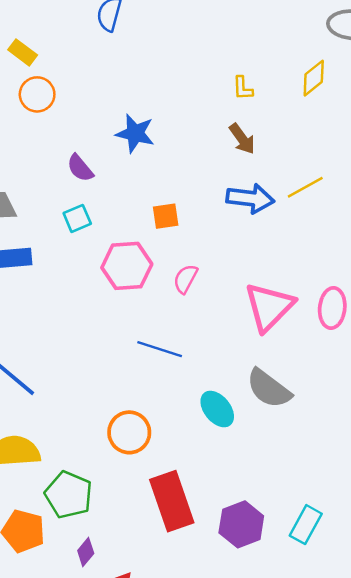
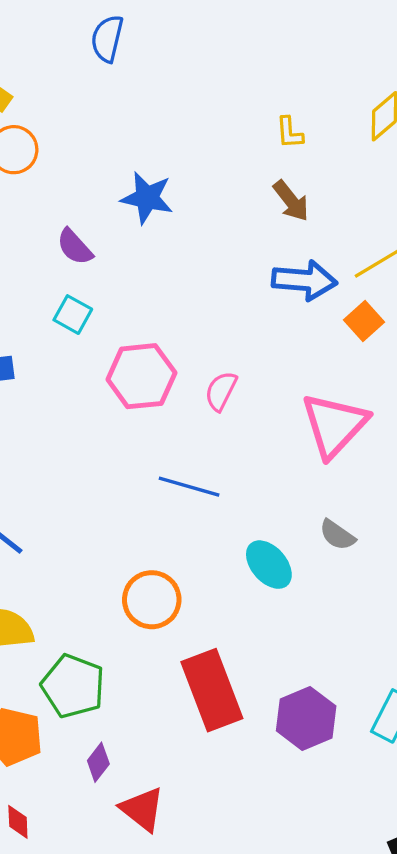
orange square: (166, 216) -> (364, 321), moved, turned -32
cyan square: (77, 218) -> (73, 315), turned -36
gray semicircle: (269, 389) -> (337, 535), size x0.6

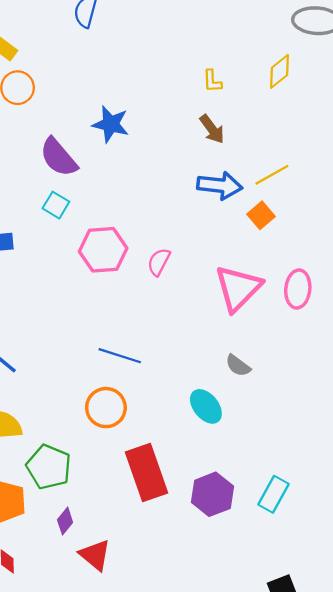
purple semicircle: (75, 247) -> (59, 157), size x1.5
blue line: (189, 487) -> (120, 356), moved
cyan ellipse: (269, 565) -> (206, 406), moved

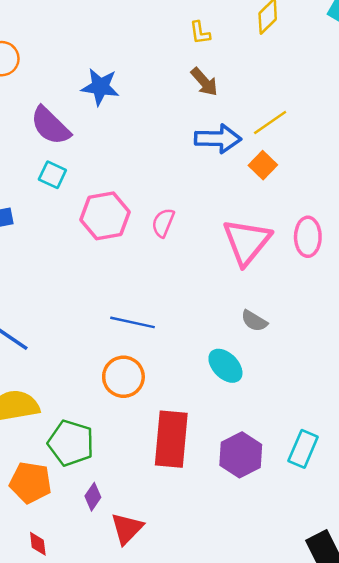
red rectangle: (147, 472) -> (171, 439), turned 30
red triangle: (95, 555) -> (127, 528), turned 40

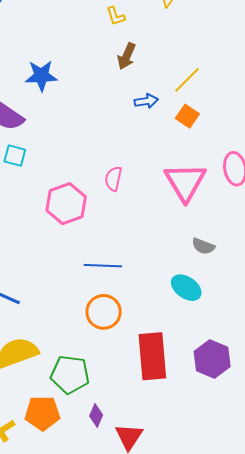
brown arrow: (204, 82) -> (127, 56), turned 76
blue arrow: (218, 139) -> (146, 101), size x0.6
pink hexagon: (105, 216) -> (66, 204), moved

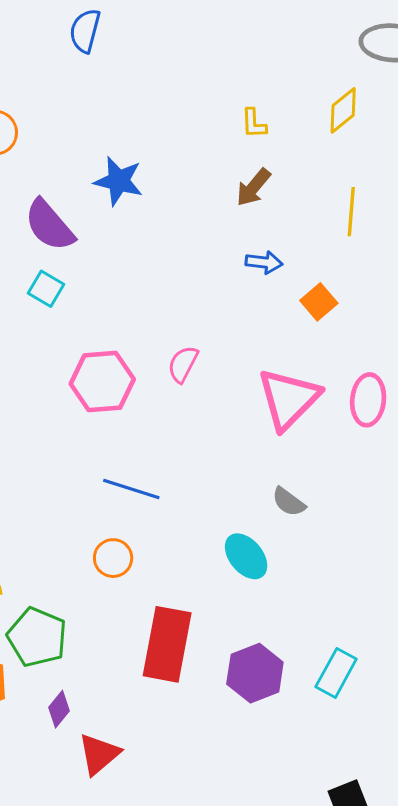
yellow line: (187, 80) -> (351, 212), moved, turned -56
orange circle: (104, 312) -> (113, 558), size x0.7

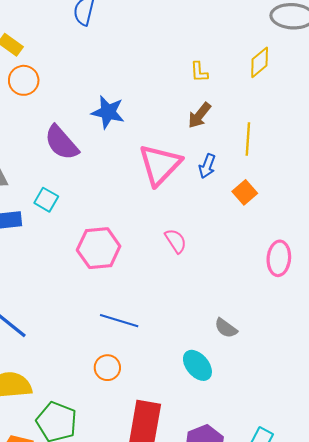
yellow line: (351, 212) -> (248, 139), moved
blue arrow: (264, 262) -> (207, 166), turned 105
cyan square: (46, 289) -> (46, 200), moved
pink semicircle: (183, 364) -> (176, 241), moved, turned 120
pink triangle: (289, 399) -> (160, 165), moved

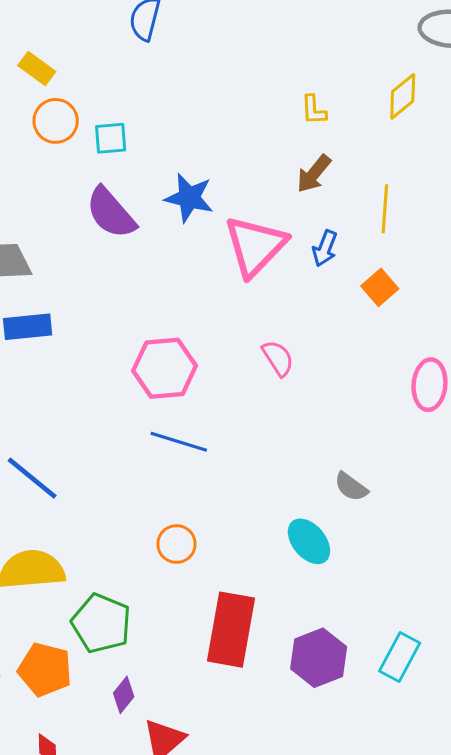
blue star: (108, 112) -> (189, 198), moved
cyan square: (46, 200) -> (111, 138), moved, turned -35
blue line: (119, 321) -> (179, 442), moved

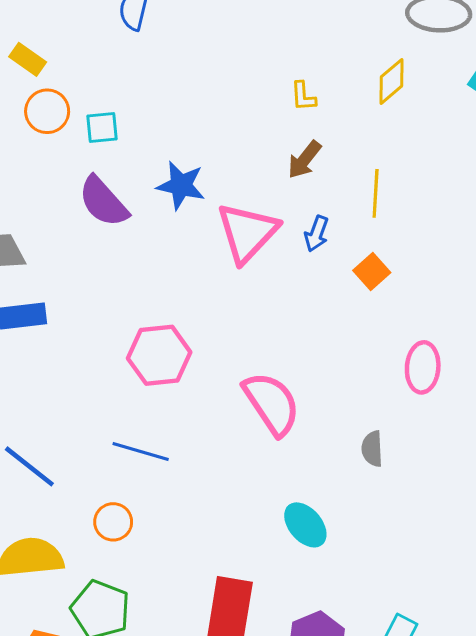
pink semicircle: (278, 358) -> (272, 404), moved, size x1.8
blue line: (179, 442) -> (141, 451), moved
gray semicircle: (351, 487) -> (372, 449), moved, turned 52
orange circle: (176, 544) -> (113, 522), moved

